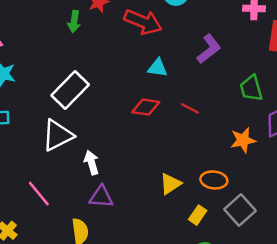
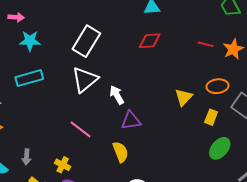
red line: (190, 108) -> (206, 44), moved

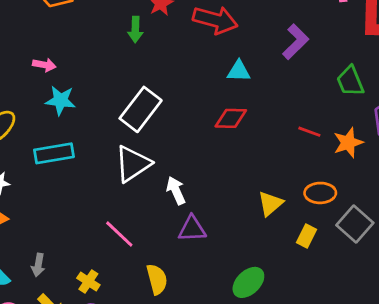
green ellipse: (220, 148) -> (248, 282), moved
yellow semicircle: (120, 152) -> (157, 279), moved

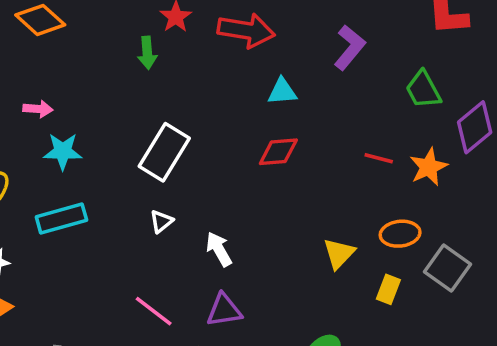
white triangle: (133, 164) -> (161, 221), size x0.5
purple triangle: (192, 229) -> (224, 310), moved

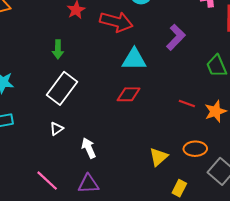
green arrow: (147, 53) -> (58, 49), moved
cyan triangle: (282, 92) -> (134, 59), size x1.4
yellow rectangle: (388, 289) -> (179, 188), moved

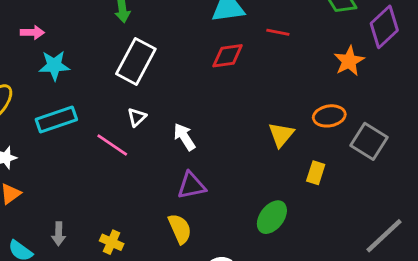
red line: (187, 104) -> (278, 32), moved
pink line: (47, 181) -> (112, 145), moved

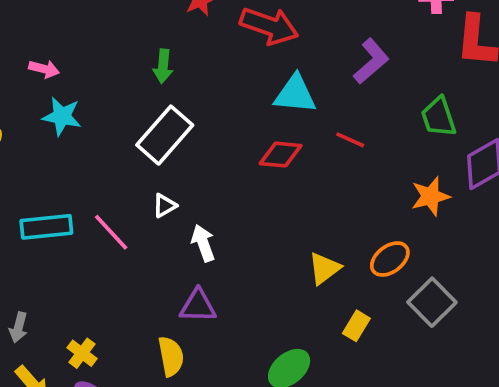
orange ellipse: (329, 116) -> (390, 259), turned -40
white triangle: (137, 117) -> (165, 206), moved
cyan rectangle: (56, 119) -> (46, 227), moved

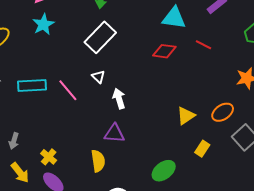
cyan star: (62, 116) -> (43, 24), turned 30
white triangle: (165, 206) -> (98, 77), turned -48

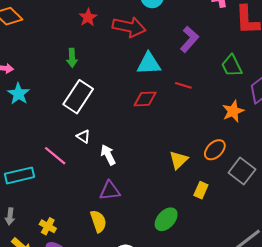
cyan rectangle: (32, 86) -> (20, 175), moved

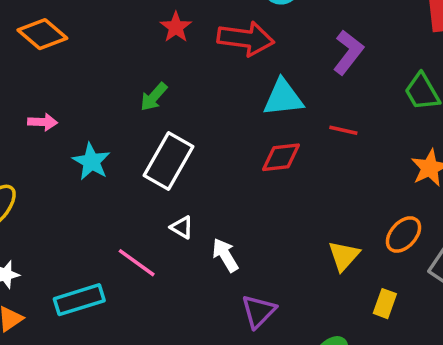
green arrow: (72, 58) -> (154, 97), turned 48
cyan star: (19, 94) -> (91, 162), moved
purple triangle: (110, 191) -> (259, 311), moved, turned -35

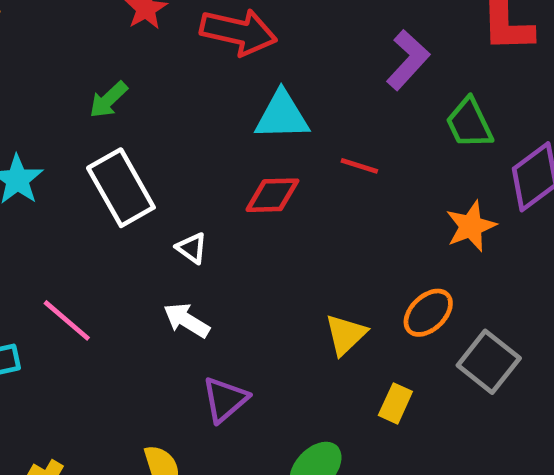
purple L-shape: (348, 52) -> (408, 60), moved
white rectangle: (168, 161) -> (121, 188), turned -64
white triangle: (182, 227) -> (192, 248), moved
white arrow: (225, 255) -> (187, 320), turned -32

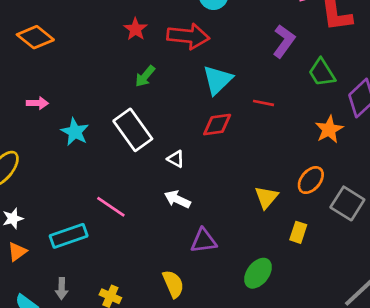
green arrow: (108, 100) -> (145, 76), moved
cyan triangle: (282, 116) -> (217, 80), turned -36
purple triangle: (225, 399) -> (204, 241), turned 40

